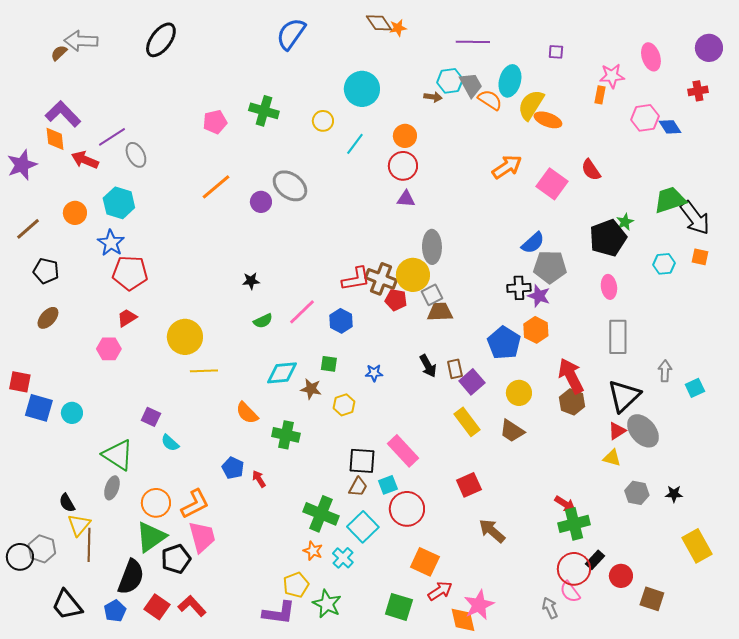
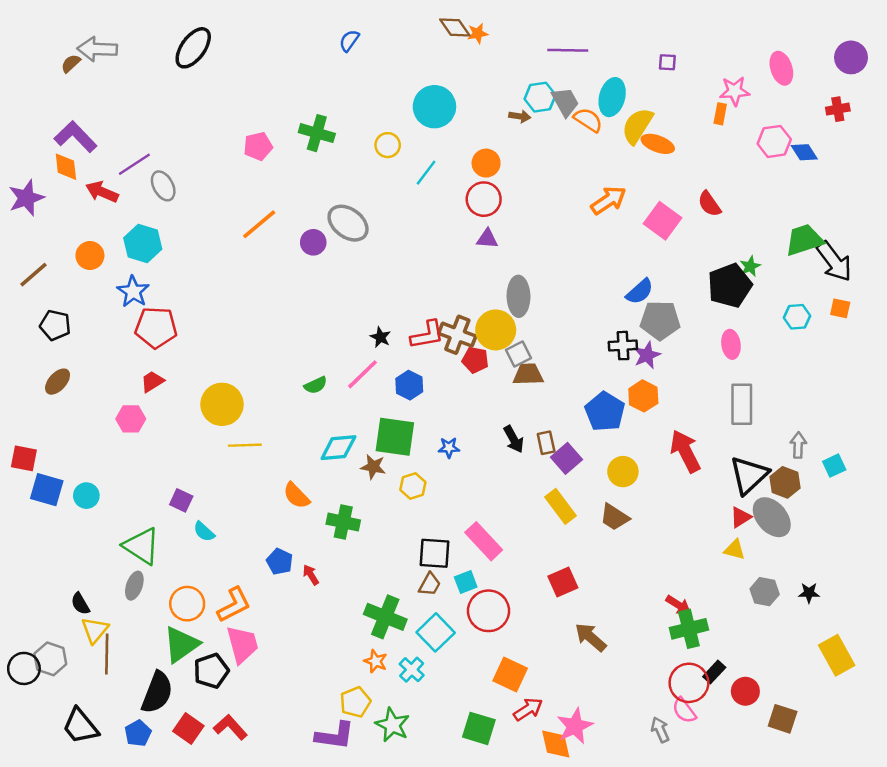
blue semicircle: (291, 34) -> (349, 41), size x0.6
black star: (251, 281) -> (380, 337), moved, turned 30
purple star: (539, 296) -> (647, 355), turned 30
green square: (329, 364) -> (395, 437), size x2.0
brown hexagon: (572, 402) -> (785, 482), moved

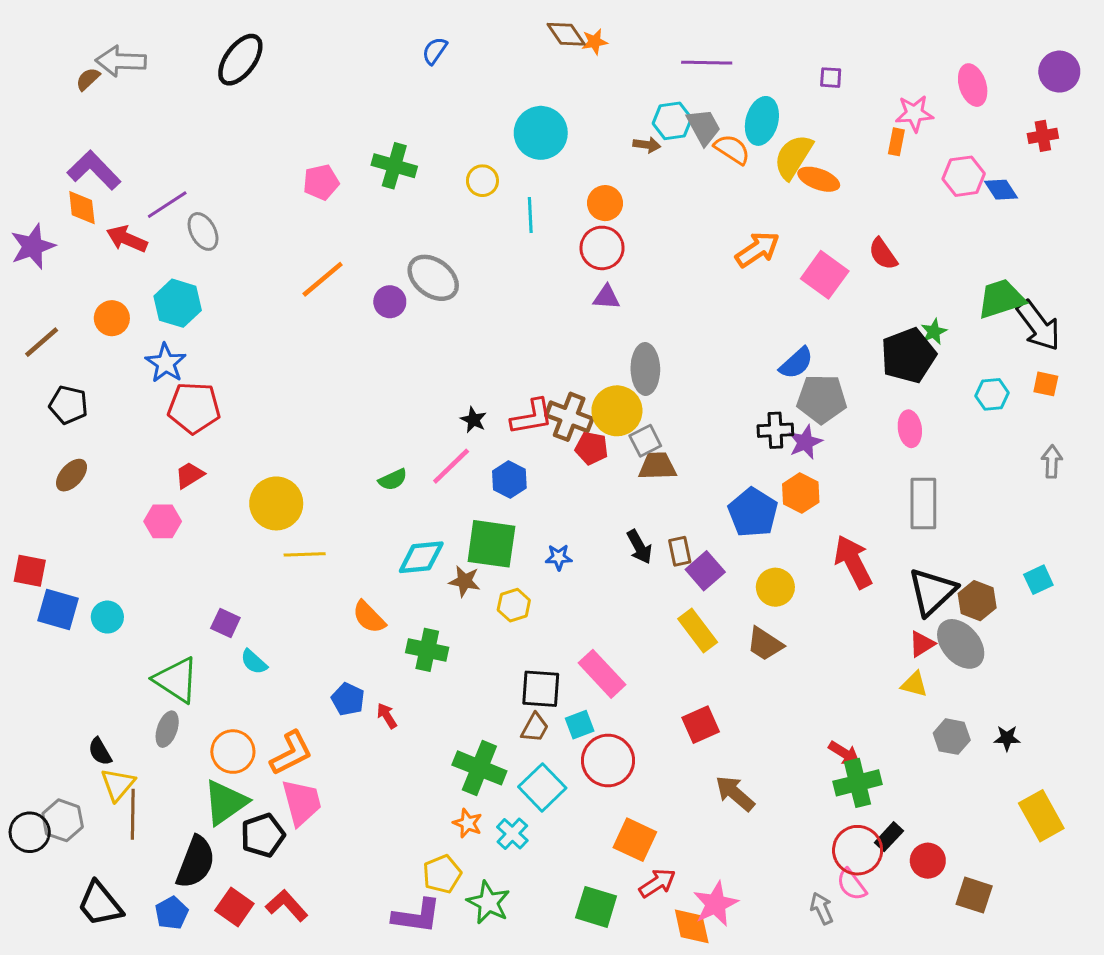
cyan line: (426, 173) -> (530, 215), turned -40
gray arrow: (798, 445) -> (1052, 462), moved

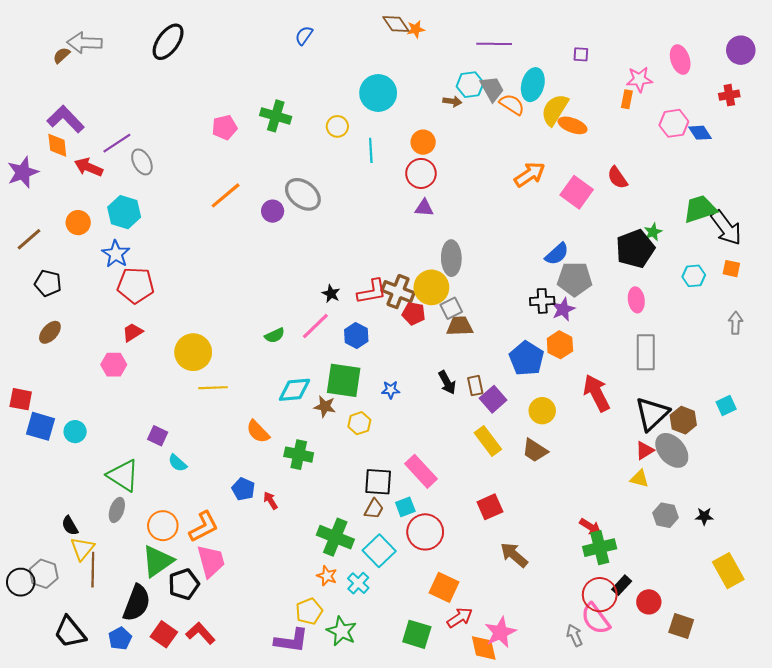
pink semicircle: (852, 885) -> (596, 619), size x1.4

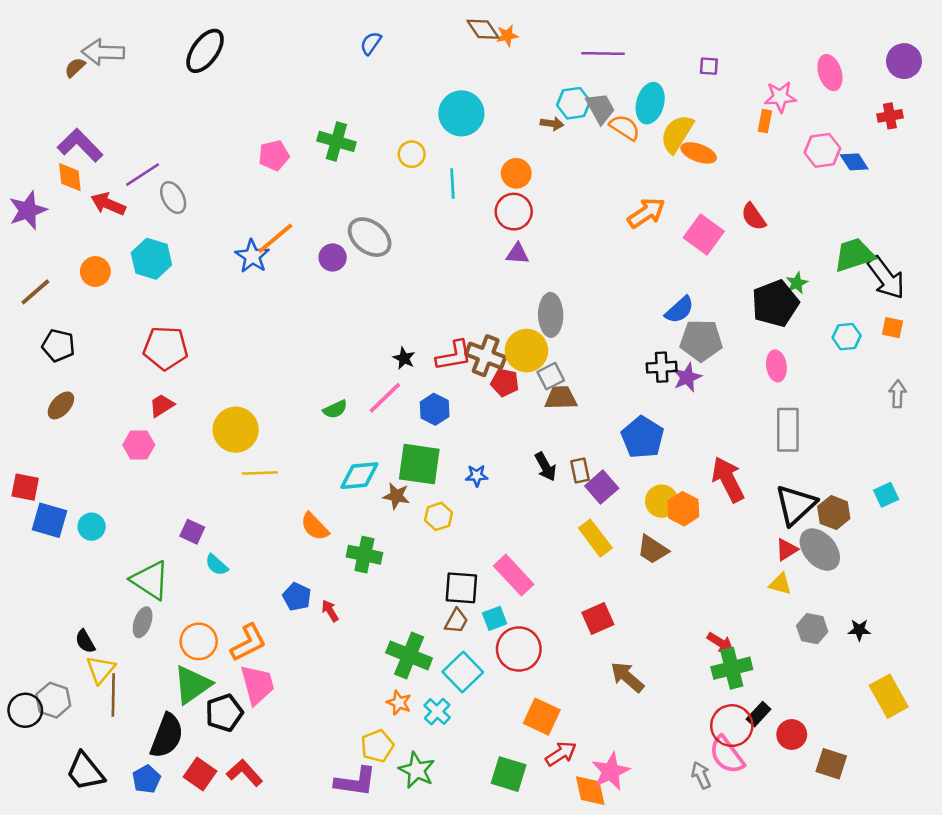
blue star: (116, 254) -> (252, 256), moved
orange hexagon: (560, 345) -> (683, 509), moved

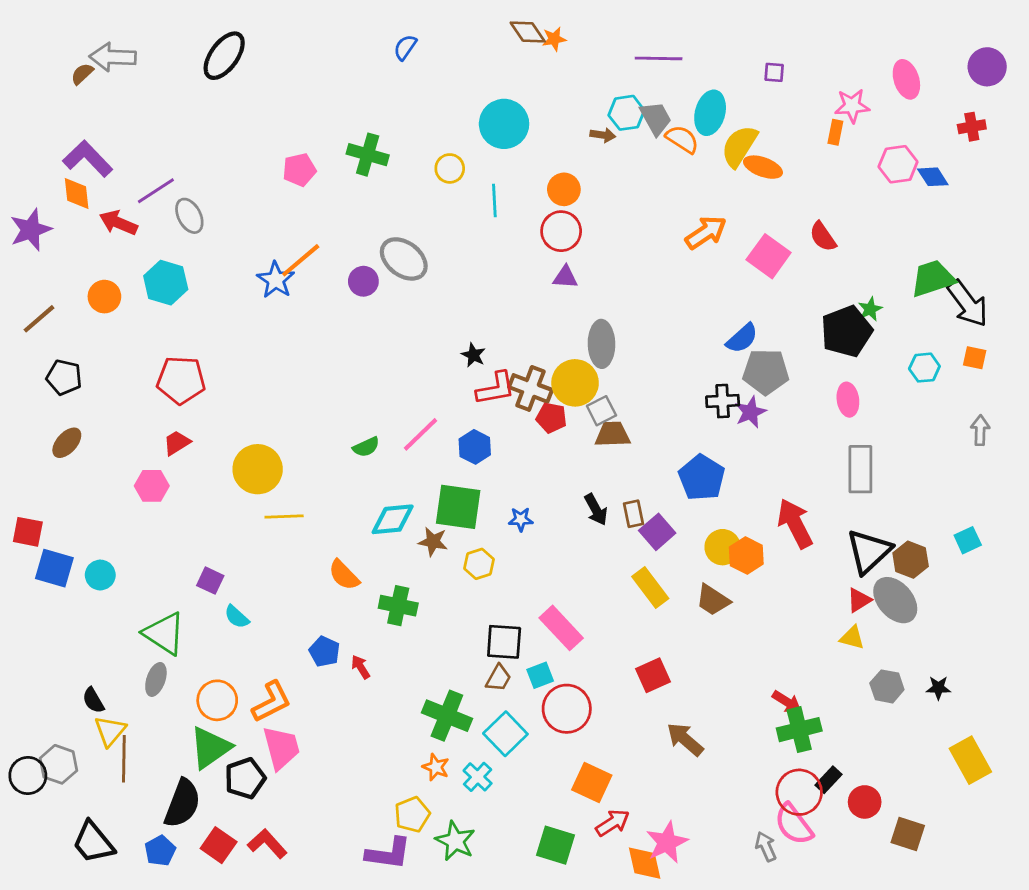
black star: (404, 358) -> (473, 355), moved

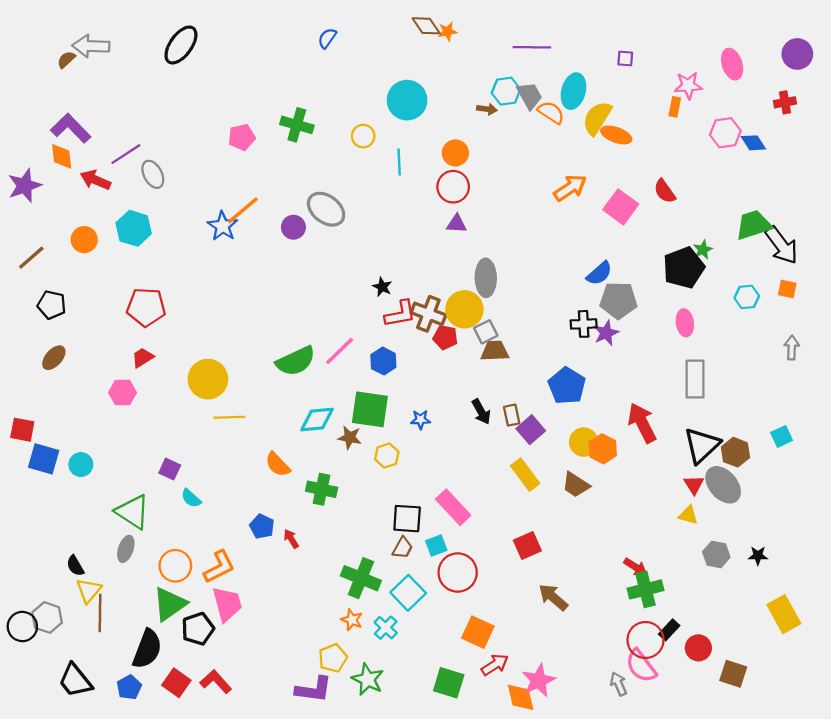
green semicircle: (366, 447) -> (296, 361), size x1.8
red triangle: (859, 600) -> (694, 485), turned -30

